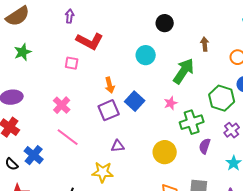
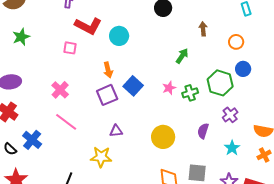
cyan circle: (146, 55) -> (119, 36), moved
green arrow: (184, 71) -> (182, 56), size x0.6
green cross: (192, 122) -> (190, 93), moved, size x0.7

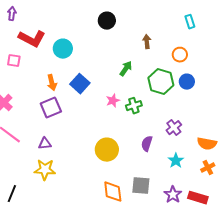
green hexagon: (220, 83) -> (161, 82), moved
blue square: (133, 86) -> (80, 84), moved
purple triangle: (116, 131) -> (45, 144), moved

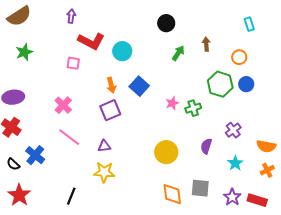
green arrow: (126, 69) -> (178, 53), moved

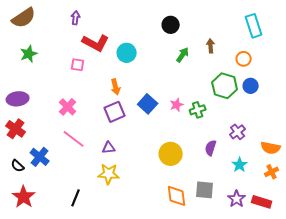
cyan rectangle: (249, 24) -> (254, 26), size x1.6
blue square: (139, 86) -> (148, 104), moved

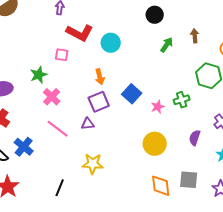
green star: (29, 54) -> (39, 75), moved
pink star: (177, 105) -> (158, 107), moved
purple triangle: (109, 148) -> (88, 124), moved

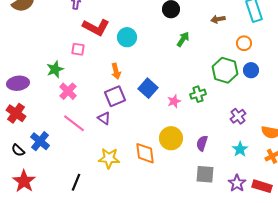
brown arrow: (195, 36) -> (218, 19), moved, turned -96
purple triangle: (88, 124) -> (104, 118), turned 40
purple semicircle: (195, 138) -> (202, 143), moved
orange diamond: (161, 186) -> (145, 153), moved

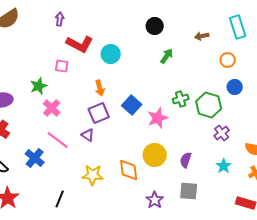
green hexagon: (225, 70) -> (209, 105), moved
green cross: (198, 94) -> (181, 99), moved
pink star: (174, 101) -> (158, 118), size x1.5
blue cross: (40, 141) -> (35, 158), moved
purple star: (237, 183) -> (155, 200), moved

